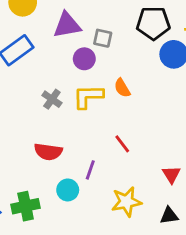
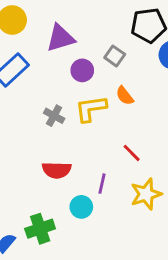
gray square: (103, 38) -> (115, 56), moved, turned 30
yellow star: (126, 202) -> (146, 194), moved

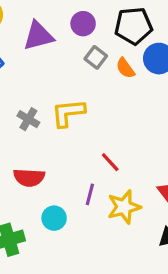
purple circle: (82, 70) -> (83, 24), moved
orange semicircle: (125, 96) -> (125, 68), moved
purple line: (102, 184) -> (90, 194), moved

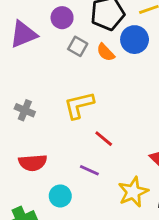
yellow L-shape: (68, 113) -> (79, 105), moved
purple line: (90, 194) -> (89, 170), turned -72
yellow star: (124, 207) -> (133, 192), moved

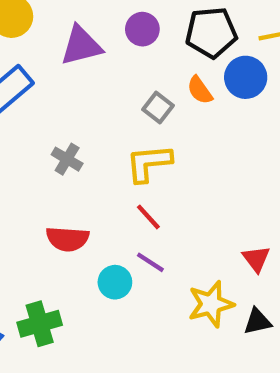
gray square: (78, 46) -> (158, 107), moved
red line: (104, 139) -> (148, 217), moved
cyan circle: (60, 196) -> (115, 282), moved

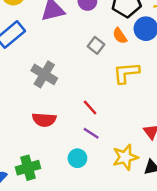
gray cross: (67, 159) -> (44, 74), size x1.5
yellow L-shape: (149, 163) -> (126, 73), moved
cyan circle: (115, 282) -> (77, 158), moved

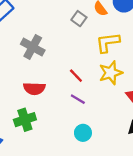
yellow star: (125, 157) -> (111, 73), moved
cyan circle: (77, 158) -> (83, 133), moved
green cross: (28, 168) -> (25, 120), moved

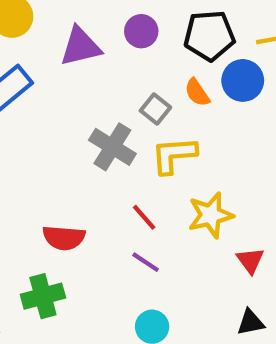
yellow L-shape: (108, 42) -> (174, 155), moved
gray cross: (33, 47) -> (112, 147), moved

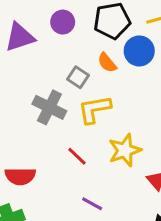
purple line: (146, 262) -> (92, 204), moved

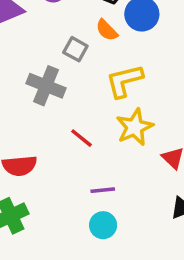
yellow L-shape: (94, 109) -> (124, 81), moved
purple line: (92, 204) -> (103, 190), turned -30

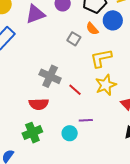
gray cross: (46, 86) -> (50, 76), moved
cyan circle: (103, 225) -> (70, 133), moved

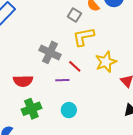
yellow L-shape: (101, 58) -> (84, 37), moved
red semicircle: (39, 104) -> (23, 81), moved
purple line: (86, 120) -> (62, 80), moved

